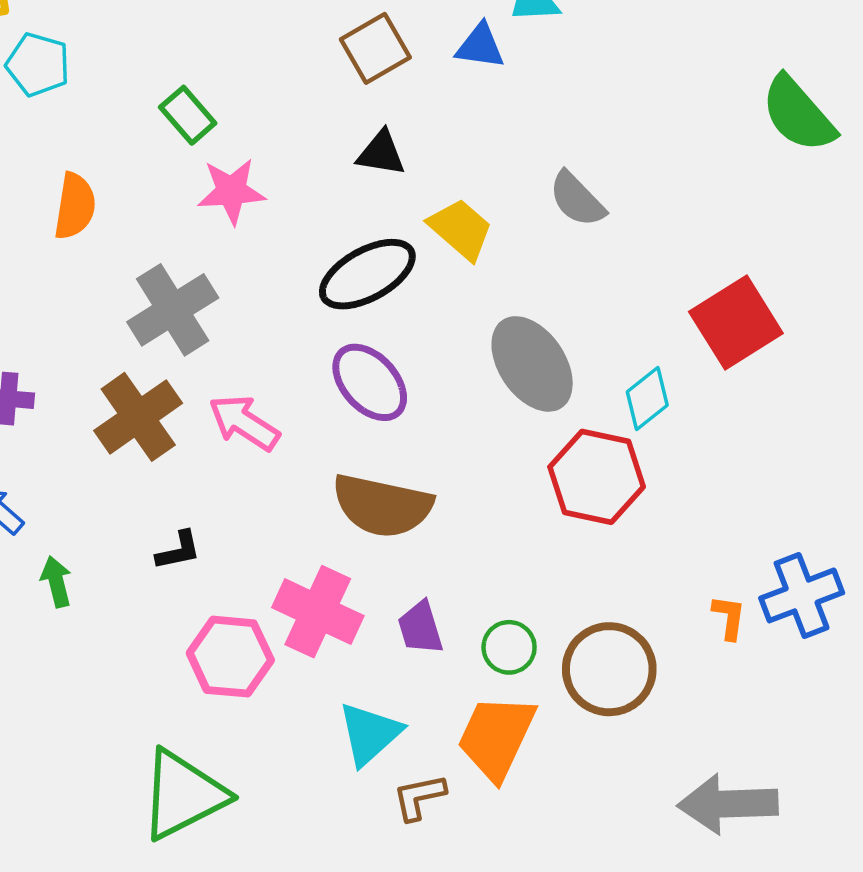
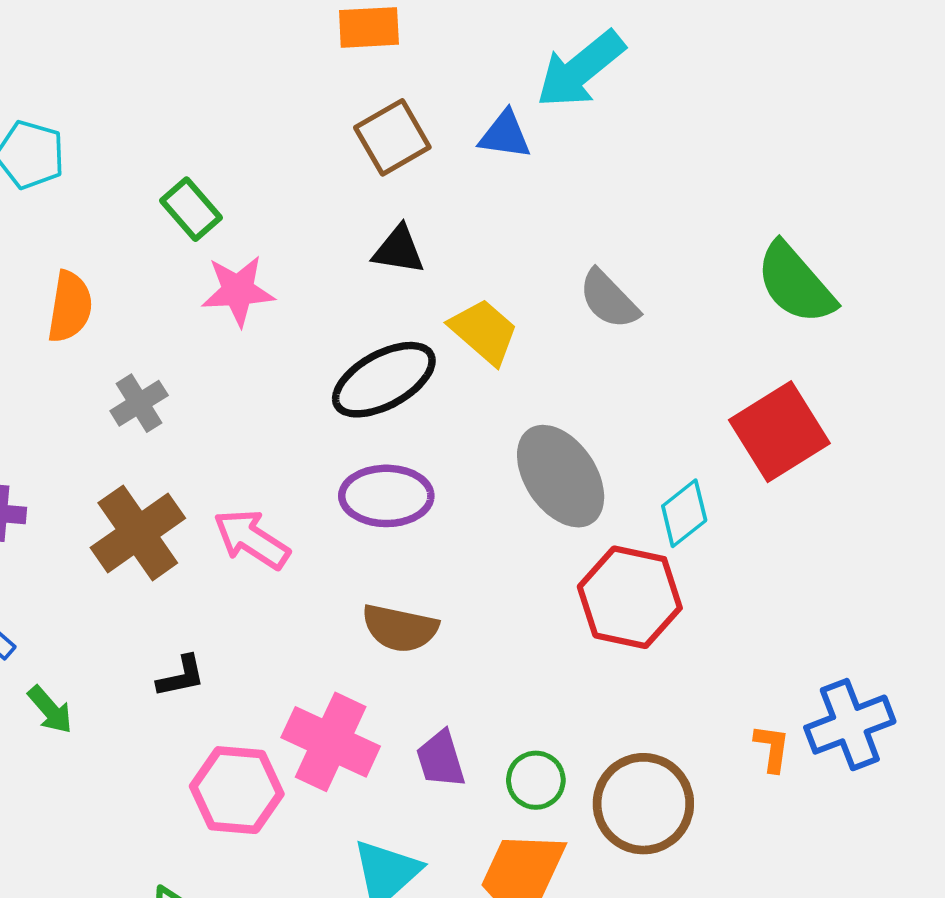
green semicircle: (798, 114) -> (795, 283), moved
gray cross: (173, 310) -> (139, 403), moved, size x0.6
purple ellipse: (370, 382) -> (386, 496), turned -48
brown semicircle: (382, 506) -> (400, 628), size x0.7
green arrow: (56, 582) -> (50, 710), turned 153

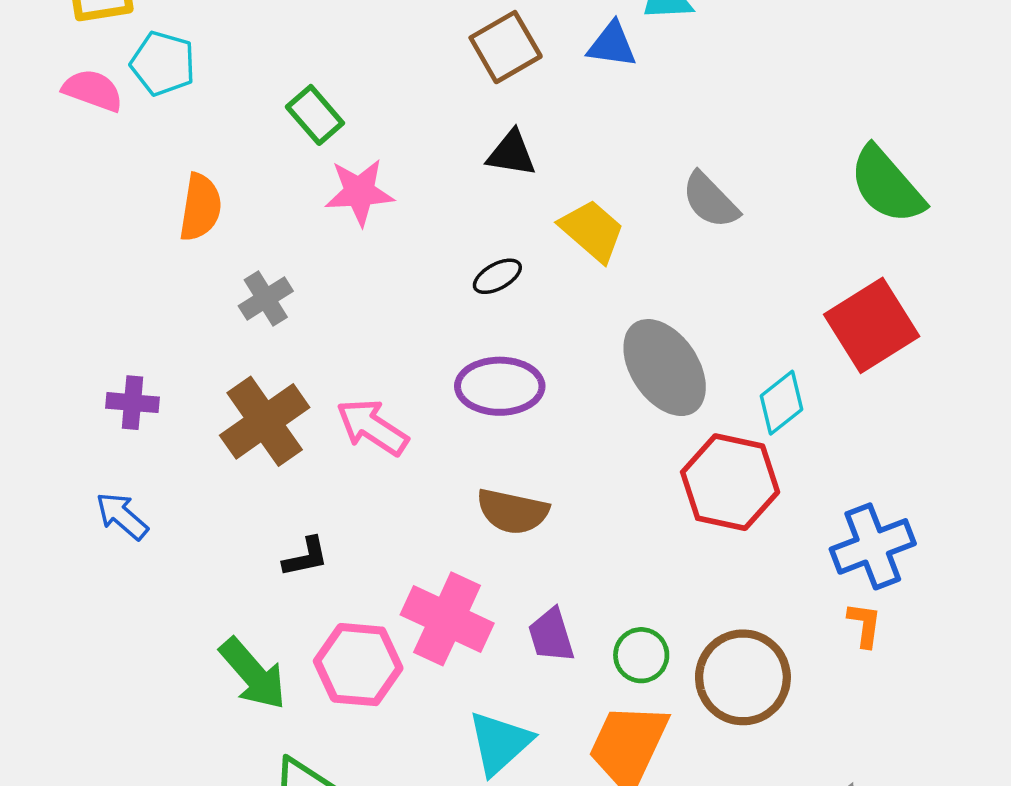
black ellipse: (384, 380) -> (497, 276), size x0.5
green arrow: (50, 710) -> (253, 674), moved, size x1.6
blue cross: (850, 725) -> (873, 546), moved

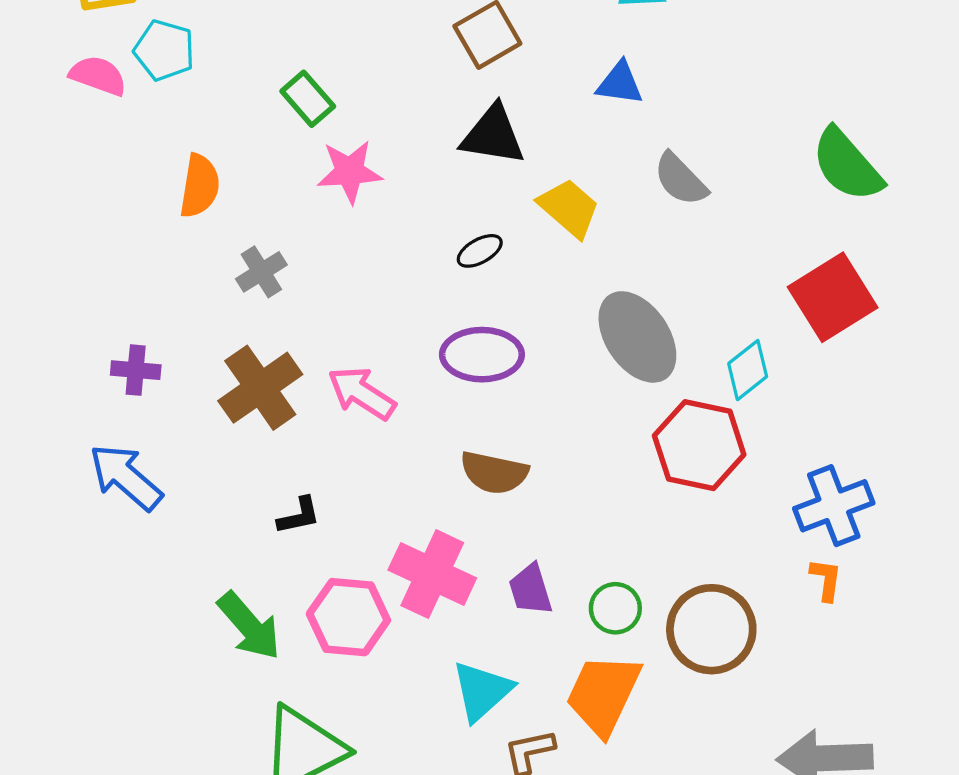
blue triangle: (612, 45) -> (620, 83), moved
black triangle: (511, 154) -> (493, 135), size x1.4
blue arrow: (122, 516) -> (126, 477), size x1.5

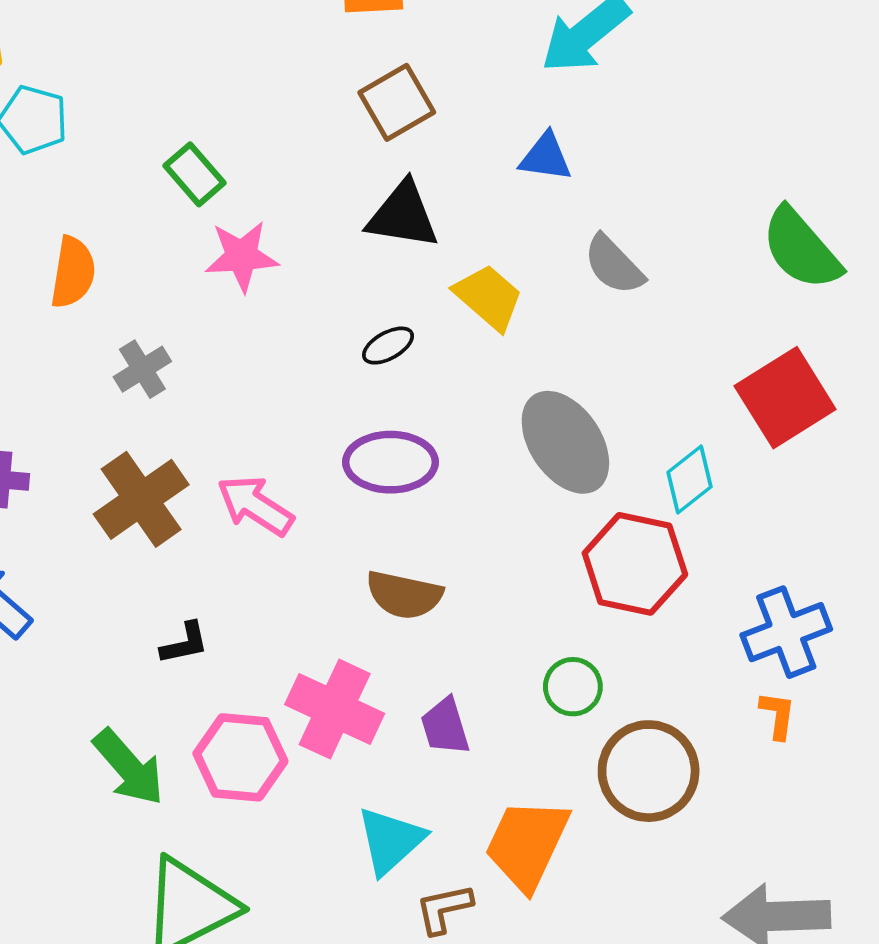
green circle: (615, 608) -> (573, 687), moved

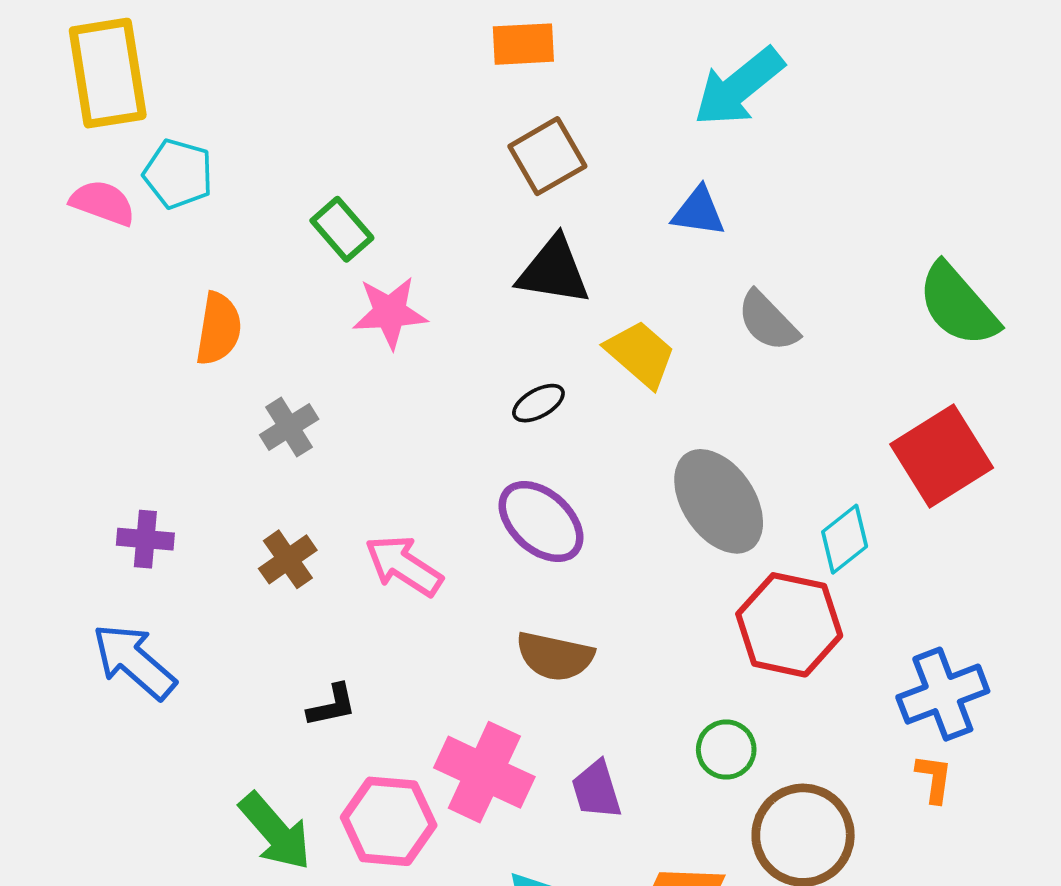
purple ellipse: (391, 462) -> (541, 522), turned 42
brown cross: (141, 499) -> (288, 559), size x0.6

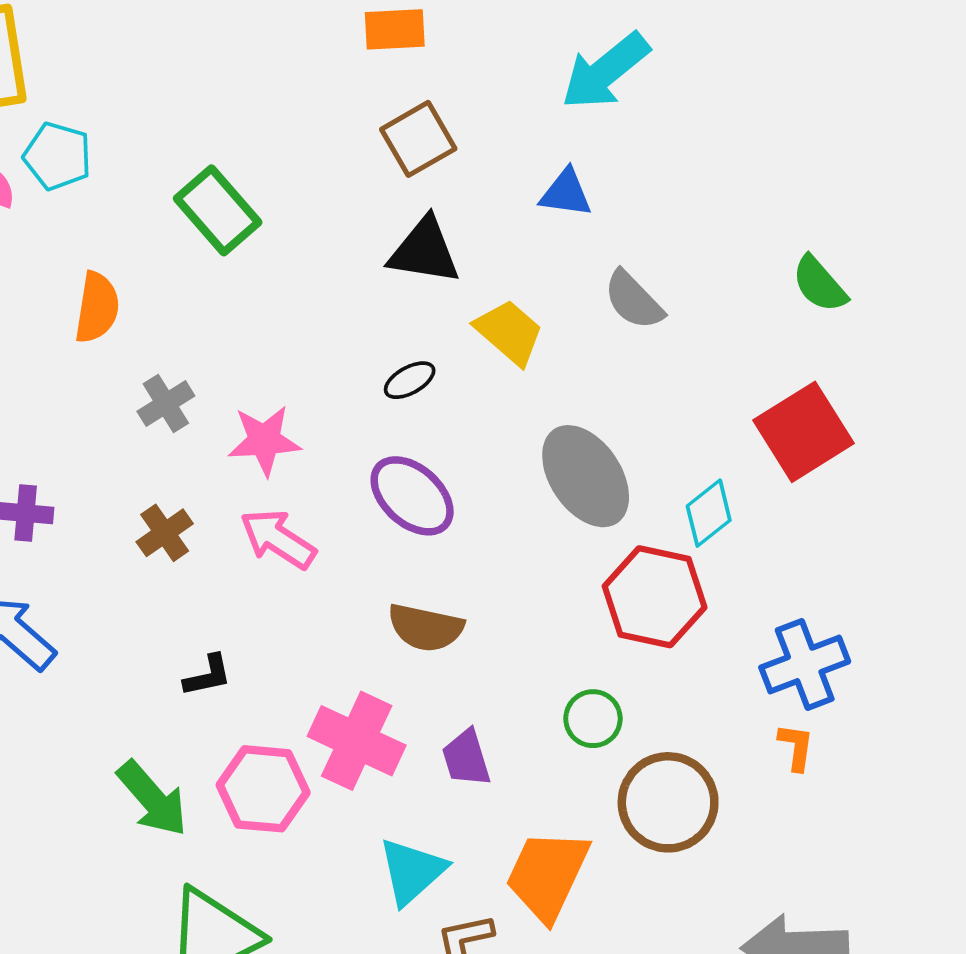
green rectangle: (342, 229) -> (218, 210), size x1.4
green semicircle: (958, 305) -> (819, 284), size x0.7
pink star: (390, 312) -> (264, 440), moved

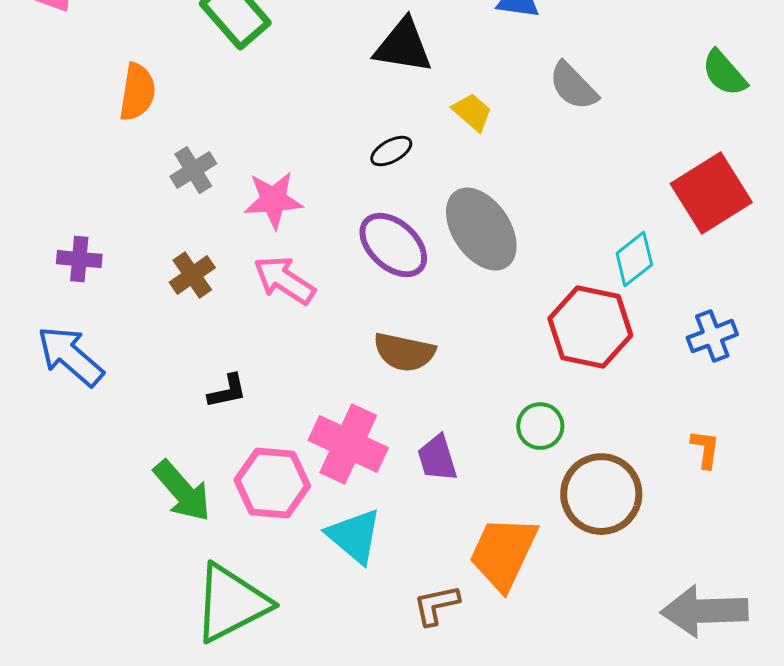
yellow trapezoid: (509, 332) -> (472, 112), size x0.7
gray ellipse: (586, 476) -> (481, 229), moved
blue cross: (805, 664) -> (712, 336), moved, size x0.7
cyan triangle: (412, 871) -> (354, 536), moved, turned -38

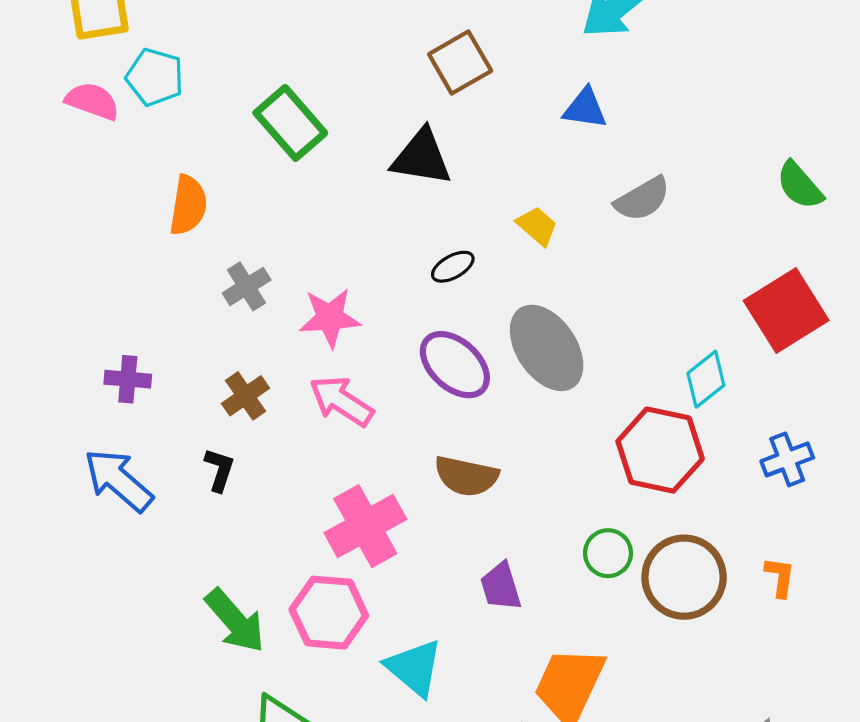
black triangle: (403, 46) -> (422, 157), moved
gray semicircle: (573, 86) -> (642, 199), turned -76
black L-shape: (227, 391) -> (219, 470), moved, turned -60
pink cross: (348, 444) -> (365, 526), moved, turned 36
brown circle: (601, 494) -> (684, 577), moved

